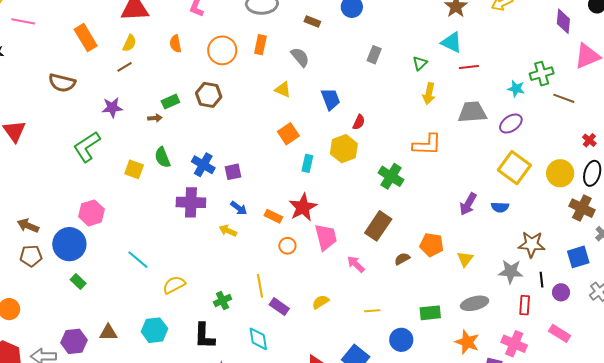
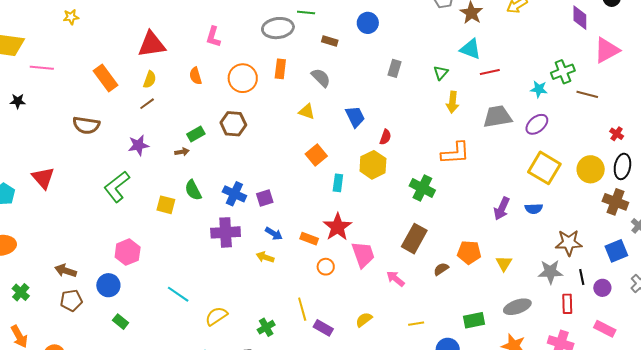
blue circle: (69, 244) -> (108, 285), size x0.7

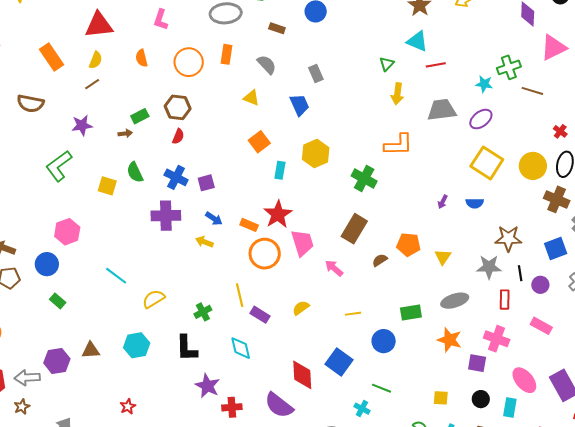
gray rectangle: (394, 68) -> (316, 73), moved, turned -42
red semicircle: (385, 137) -> (178, 136), moved
purple arrow: (502, 208) -> (443, 202), size x0.6
orange circle: (326, 267) -> (265, 254), size x1.8

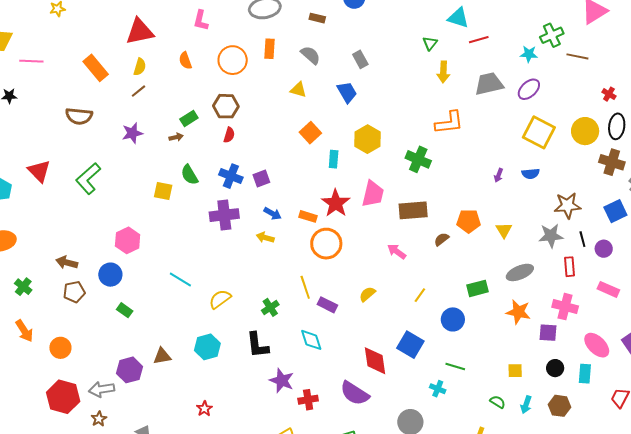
green L-shape: (59, 166) -> (88, 178), moved
brown rectangle: (354, 229) -> (413, 210), turned 60
pink trapezoid: (302, 243) -> (373, 194), moved, turned 36
yellow line: (353, 314) -> (420, 295), turned -42

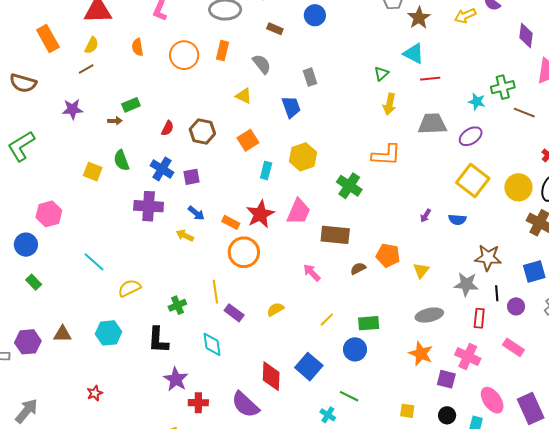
brown hexagon: (226, 106) -> (202, 131), moved
green rectangle: (477, 288) -> (369, 323), moved

